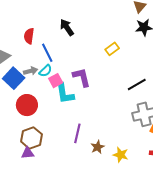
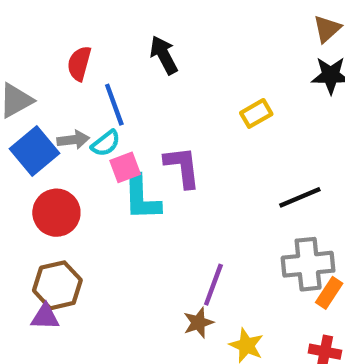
purple line: (77, 133) -> (213, 285), moved

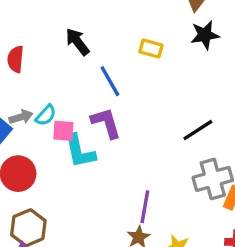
blue line: (114, 105) -> (110, 81), moved
yellow rectangle: (256, 113) -> (151, 49), moved, turned 55
pink square: (125, 167) -> (63, 131), turned 35

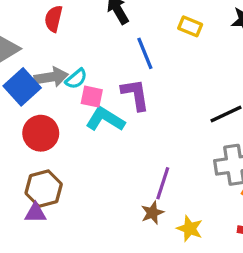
gray arrow: (21, 117) -> (51, 77), size x1.4
cyan L-shape: (80, 151) -> (105, 119), turned 126

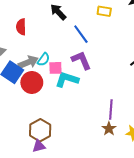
red circle: (41, 133) -> (32, 82), moved

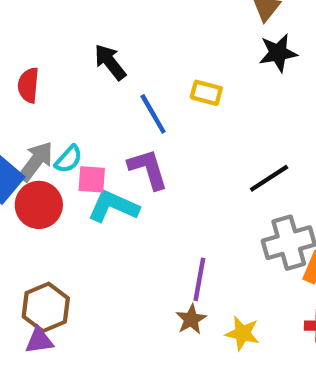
yellow rectangle: (104, 11) -> (206, 93), moved
gray arrow: (28, 62) -> (36, 161), turned -36

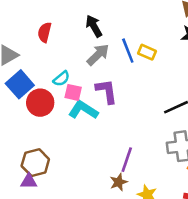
blue line: (153, 114) -> (128, 51), moved
gray arrow: (36, 161) -> (98, 55), moved

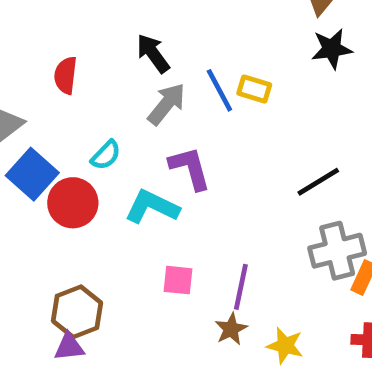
pink square: (73, 92) -> (178, 280), moved

